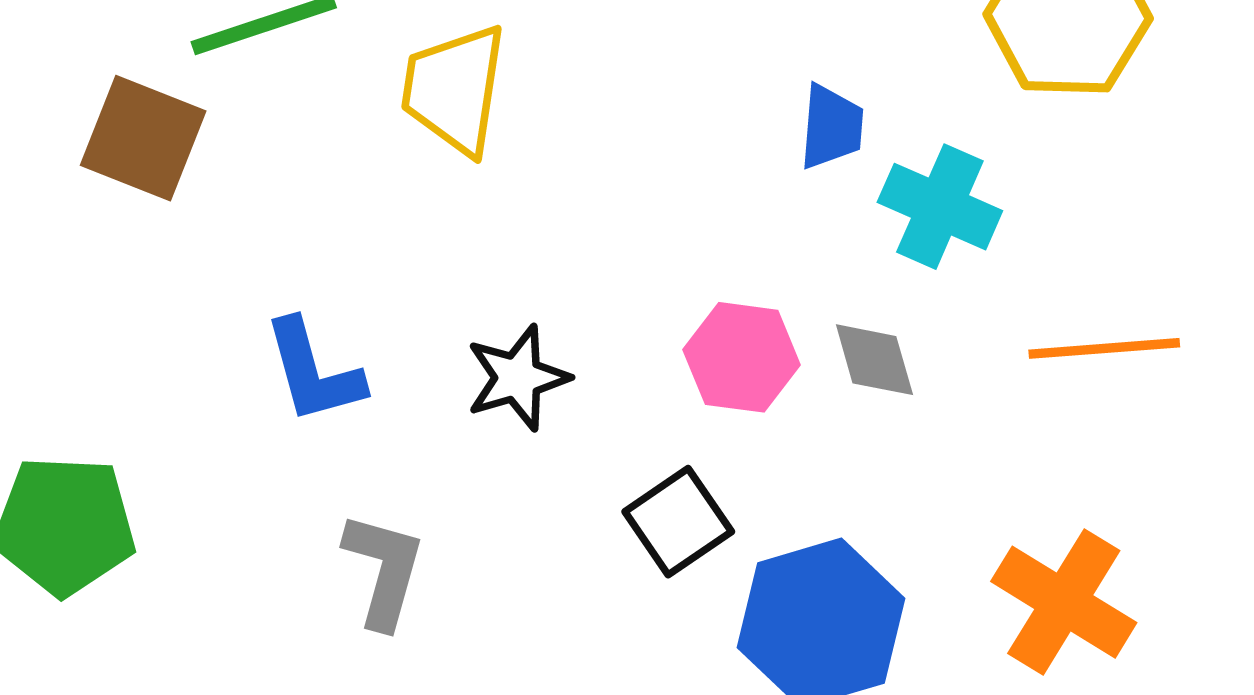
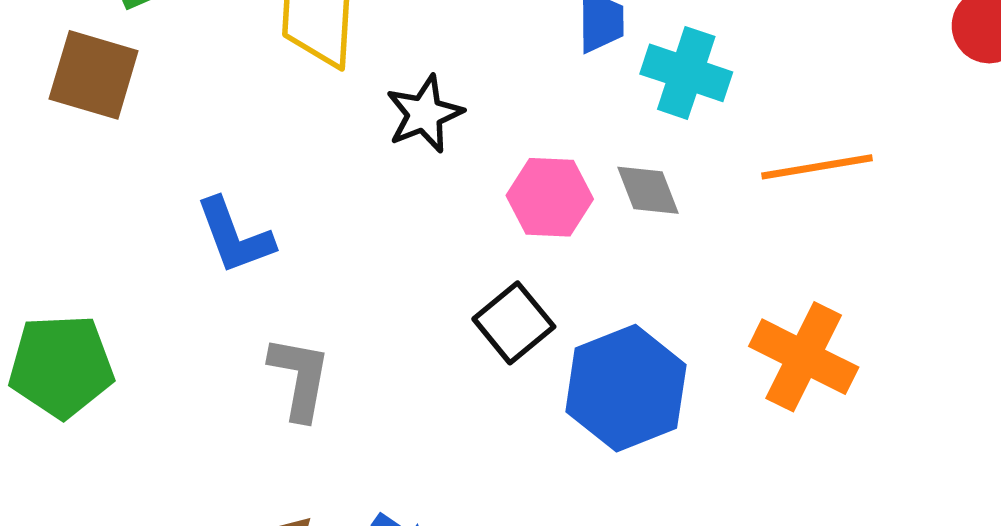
black star: (518, 378) -> (424, 114), moved

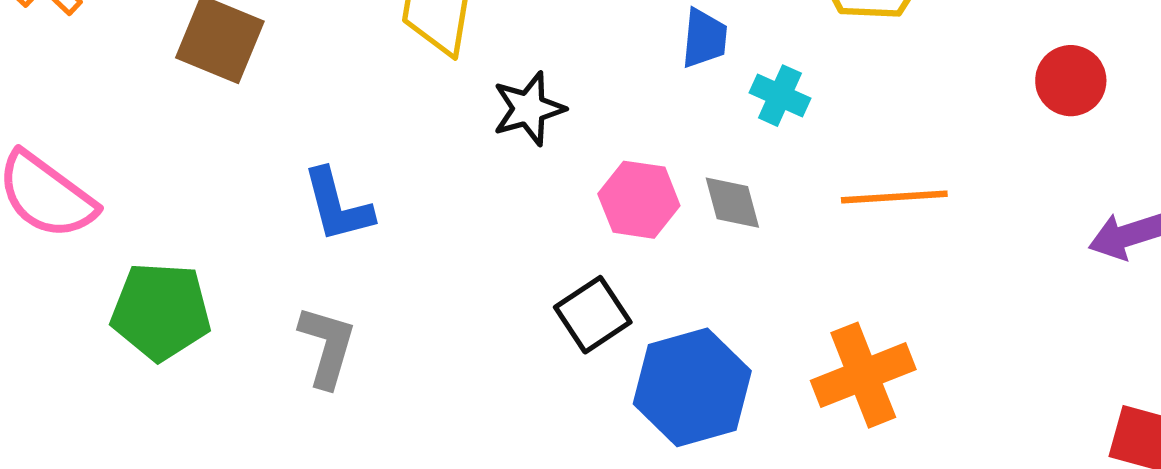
cyan cross: (686, 73) -> (780, 96), size x0.7
orange cross: (804, 357) -> (863, 375), turned 36
gray L-shape: (300, 378) -> (327, 346), moved

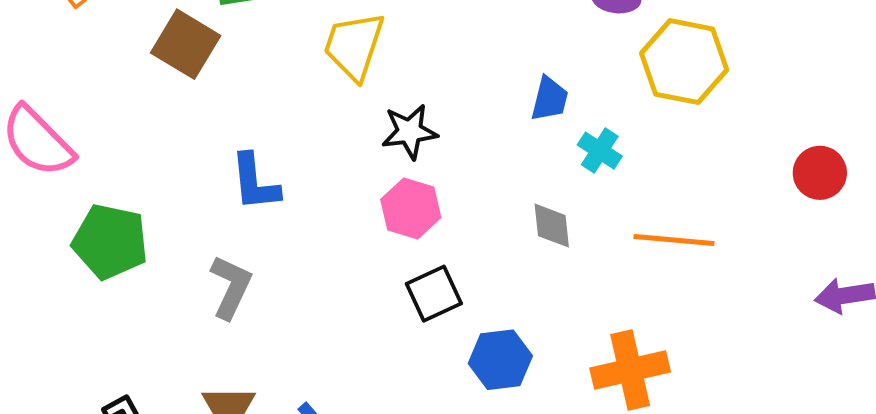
pink hexagon: (639, 200) -> (411, 209), moved
blue hexagon: (692, 387) -> (500, 360), size x0.7

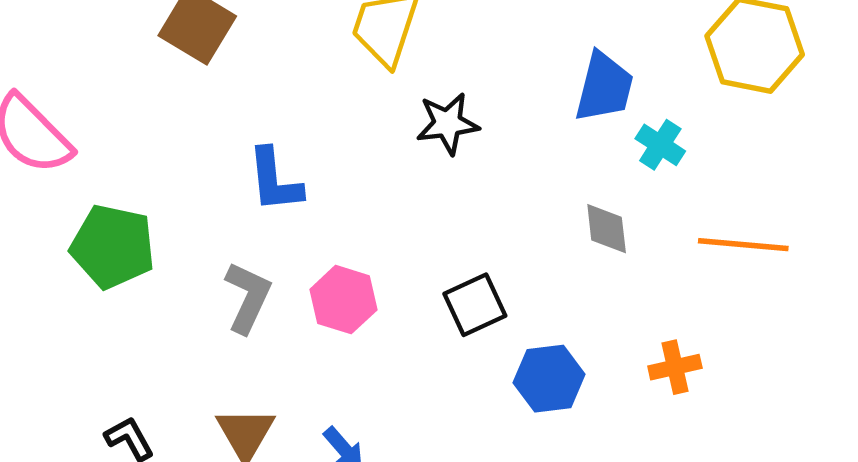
blue trapezoid: (550, 99) -> (604, 87), size x1.4
pink hexagon: (411, 209) -> (343, 300), moved
orange cross: (630, 370) -> (675, 367), moved, size x0.6

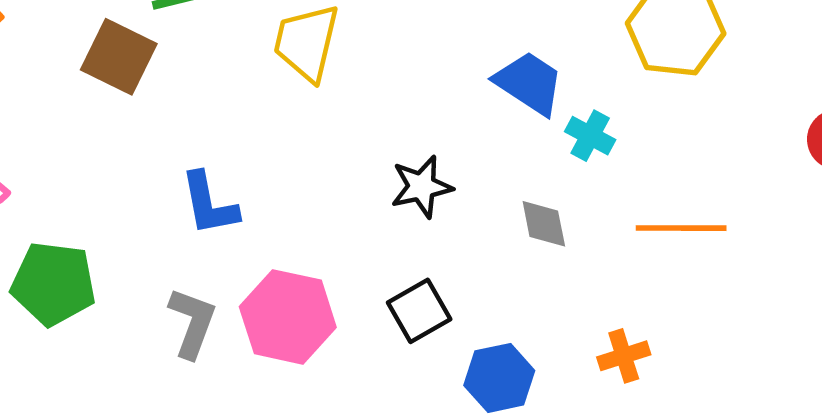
blue trapezoid: (604, 87) -> (529, 83), turned -66
black star: (448, 124) -> (422, 187), moved
pink hexagon: (343, 300) -> (288, 317), size x1.4

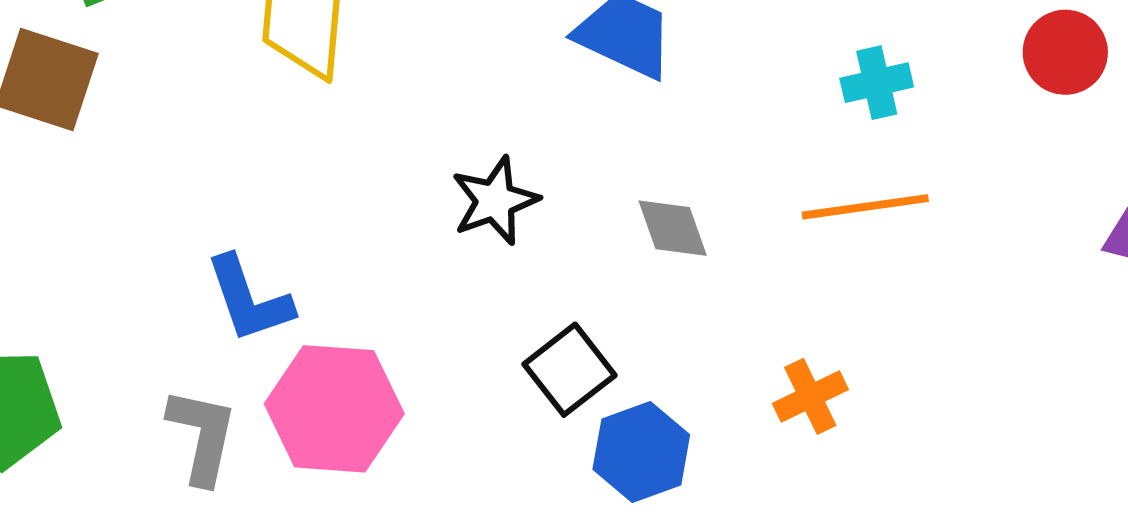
cyan cross: (590, 136) -> (877, 83), moved, turned -33
blue L-shape: (209, 204) -> (249, 299), moved
black square: (419, 311) -> (569, 370), moved

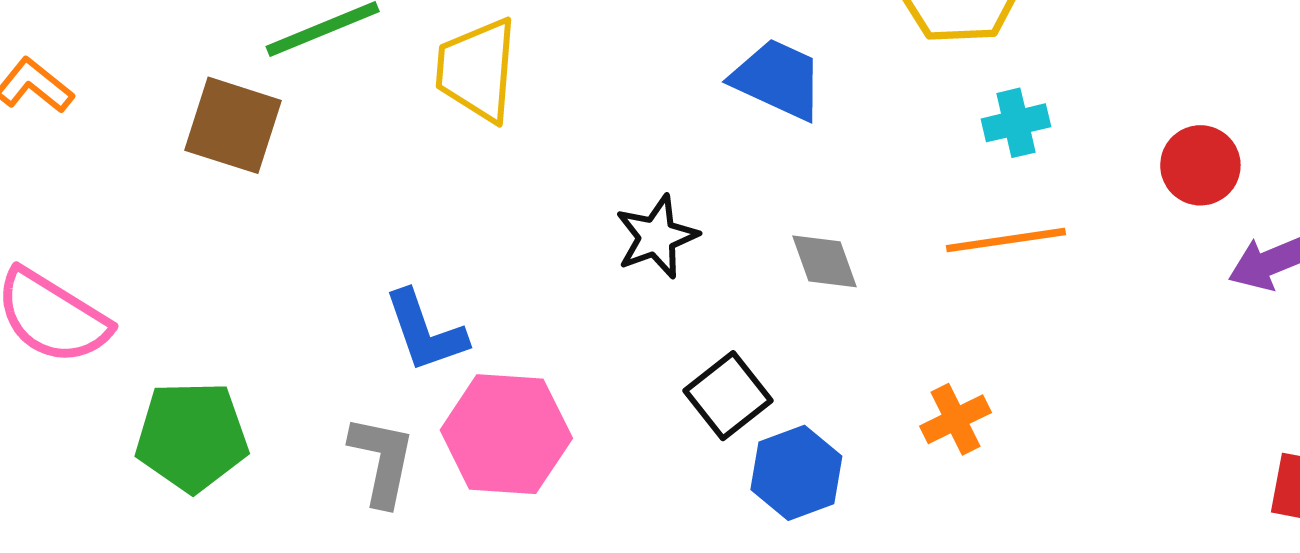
red circle: (1065, 52) -> (1200, 165), moved

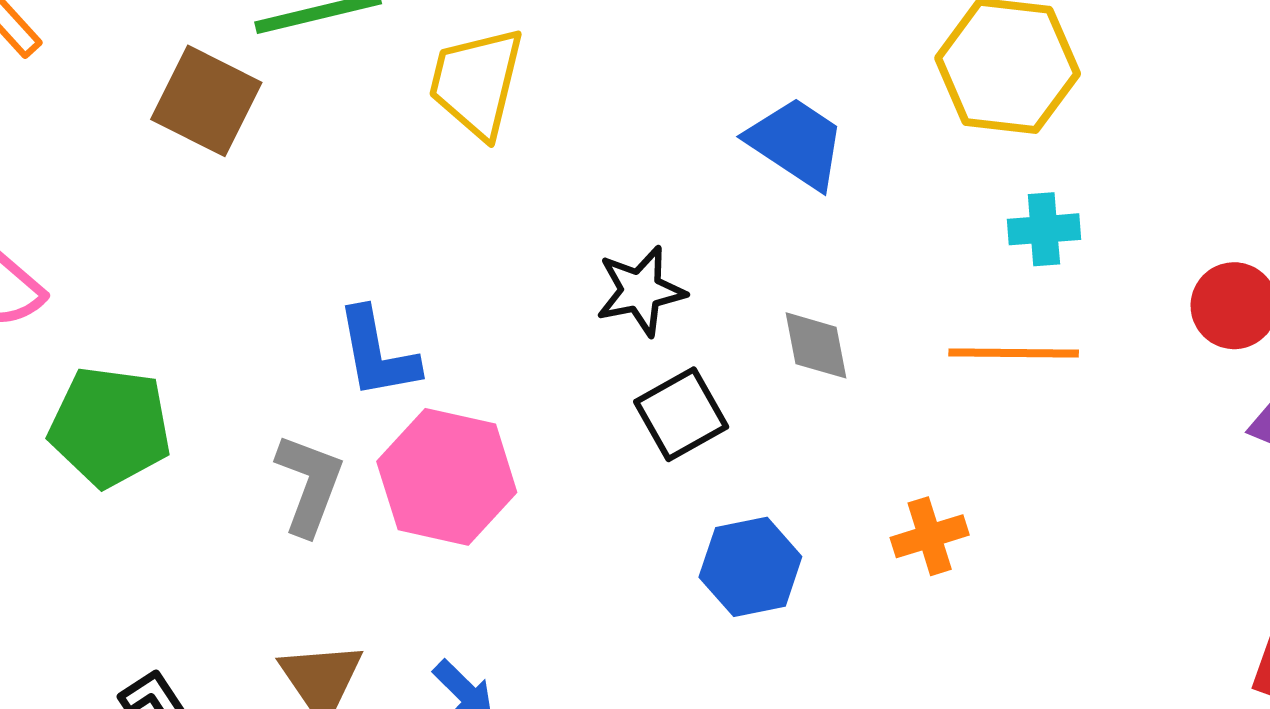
black square: (728, 396) -> (681, 414), moved

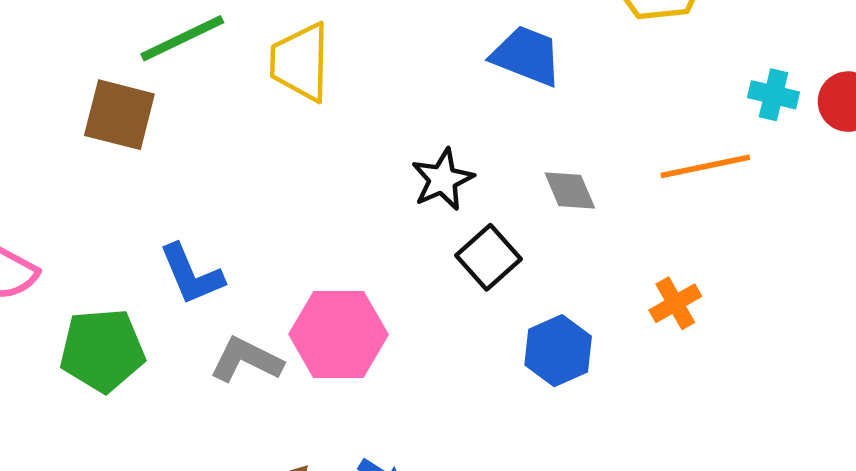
cyan cross: (1044, 229) -> (773, 95), moved, turned 30
blue L-shape: (377, 353) -> (191, 274), moved
gray L-shape: (309, 484) -> (246, 360), turned -72

